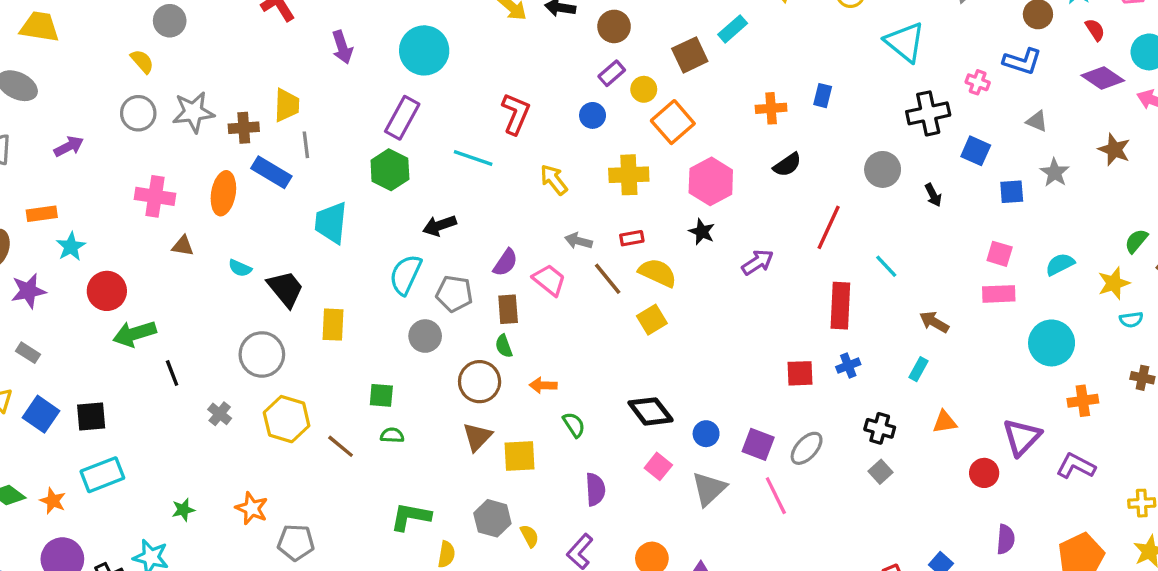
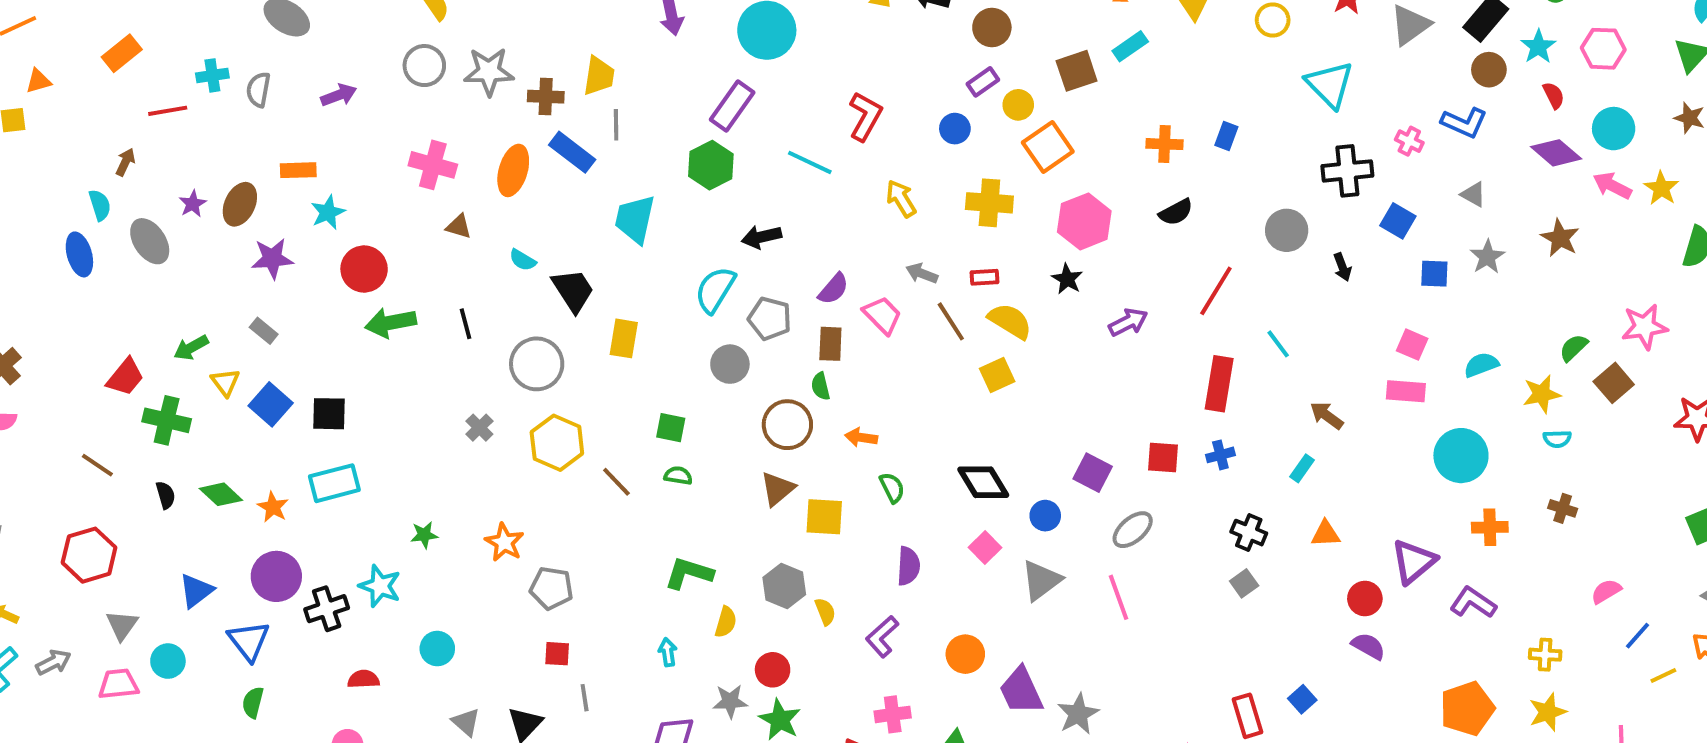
black line: (172, 373) -> (465, 324), moved
purple square: (758, 444) -> (1093, 473), moved
gray ellipse: (807, 448) -> (1133, 530), moved
purple semicircle: (1006, 539) -> (1368, 646), moved, turned -72

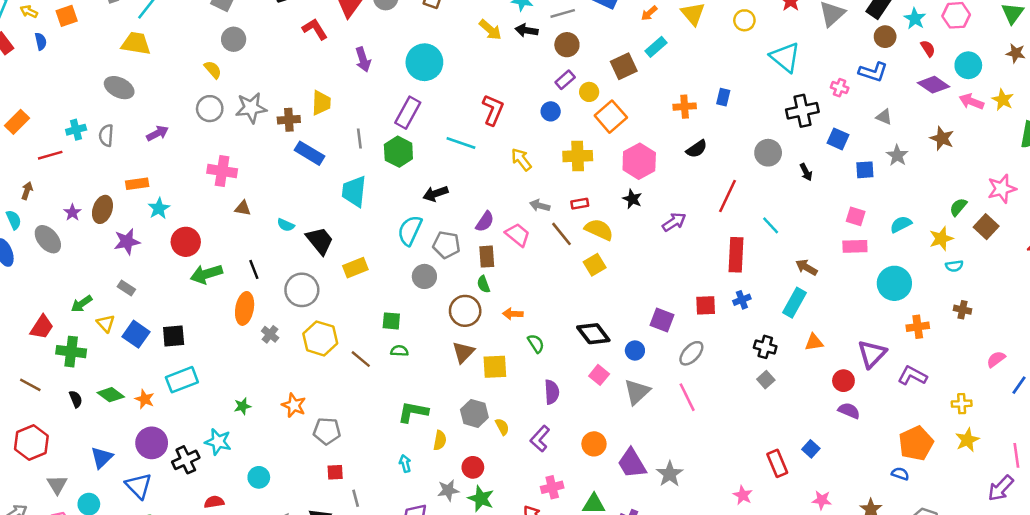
gray line: (616, 125) -> (359, 139), moved
orange ellipse: (513, 170) -> (245, 308), moved
yellow rectangle: (624, 338) -> (355, 268), turned 65
cyan rectangle: (1302, 468) -> (795, 303), size x1.6

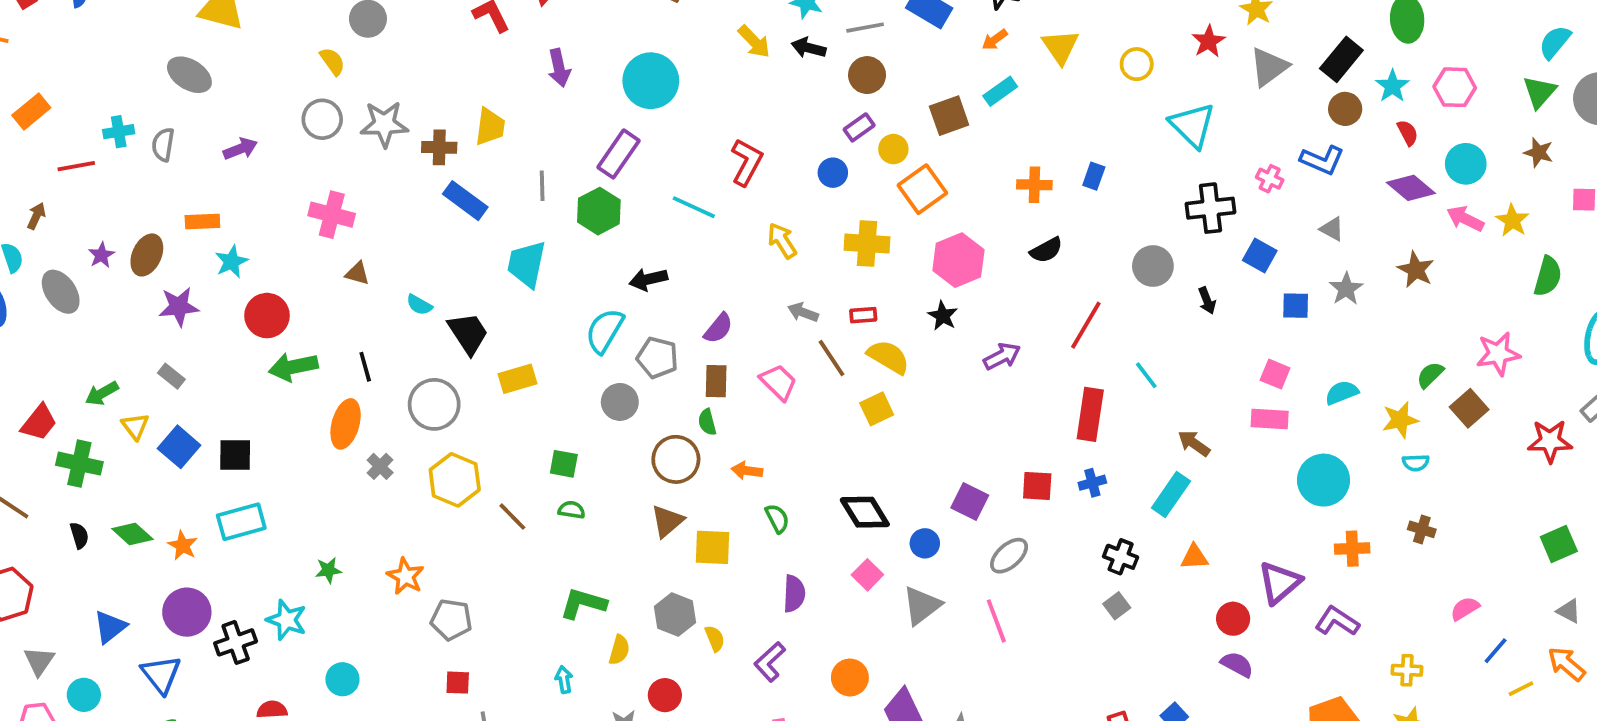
pink trapezoid: (518, 235) -> (778, 382), moved

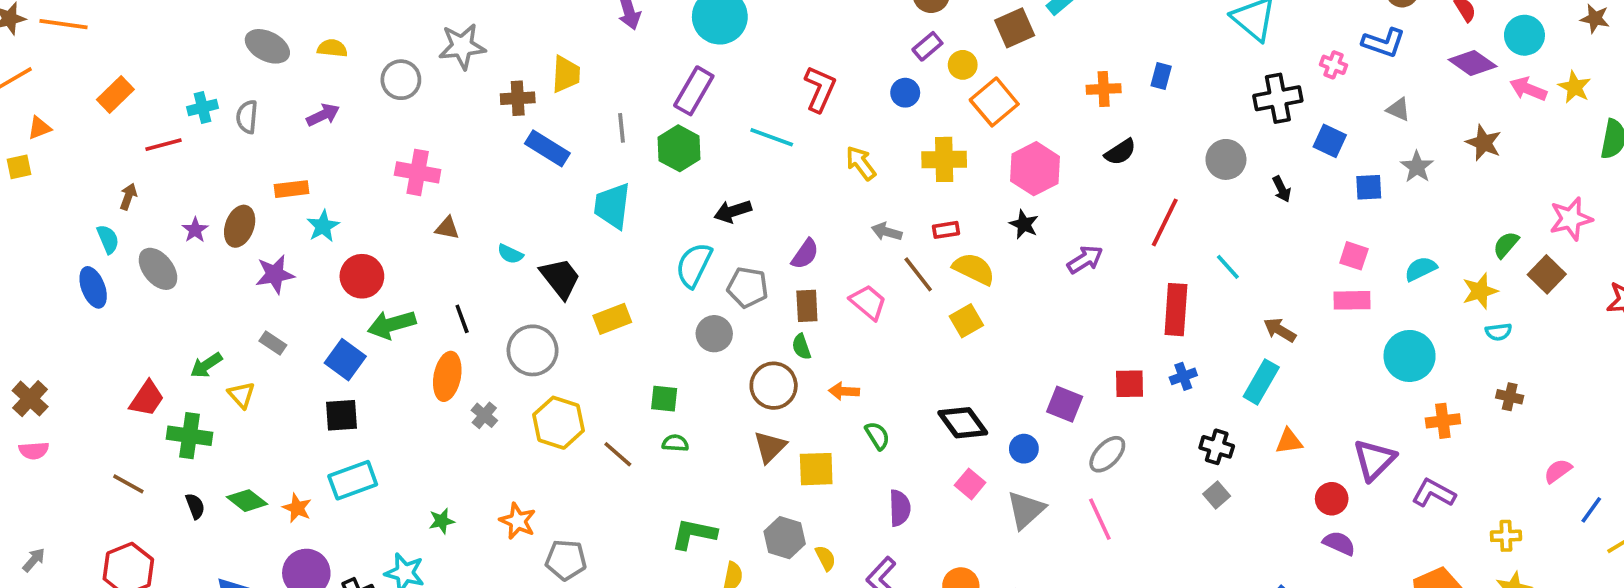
yellow semicircle: (332, 61) -> (332, 48), moved, turned -44
gray star: (384, 124) -> (462, 46), moved
blue square: (179, 447) -> (345, 360), moved

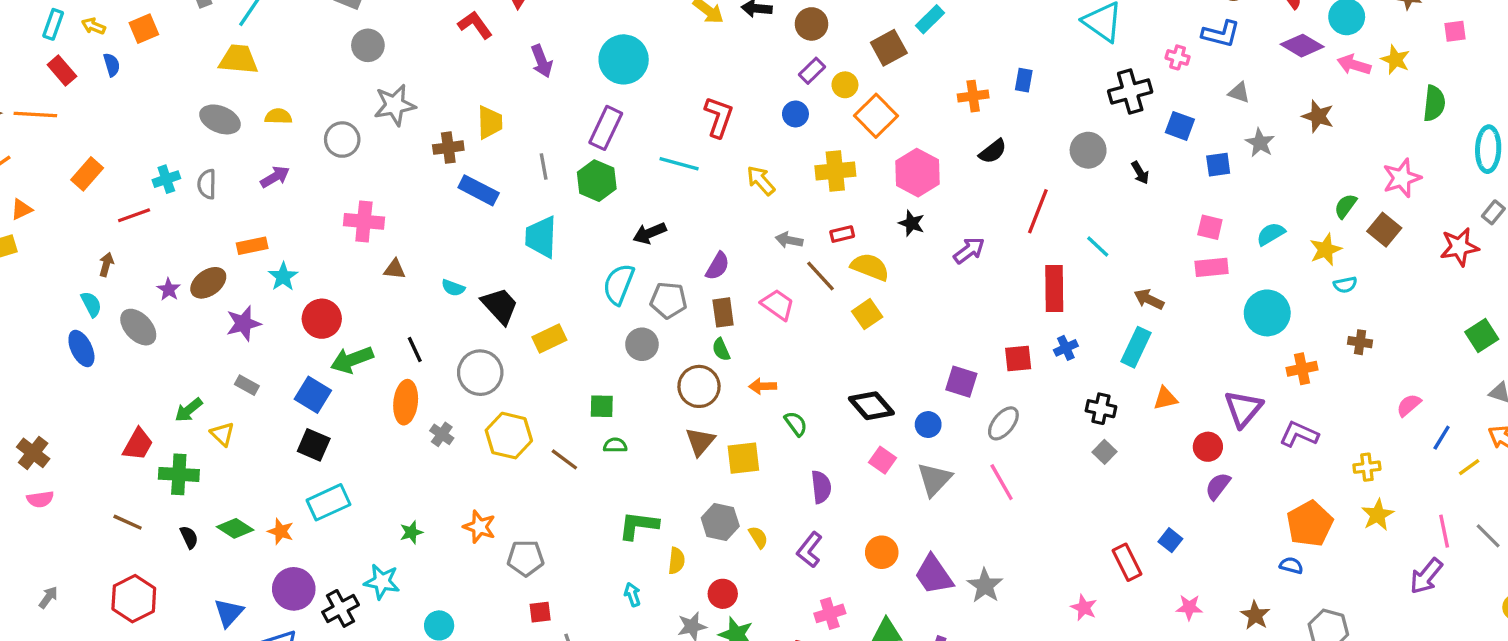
brown ellipse: (240, 226) -> (208, 283), turned 39
black square: (342, 415) -> (314, 445), turned 32
purple semicircle: (1339, 543) -> (1218, 486), turned -72

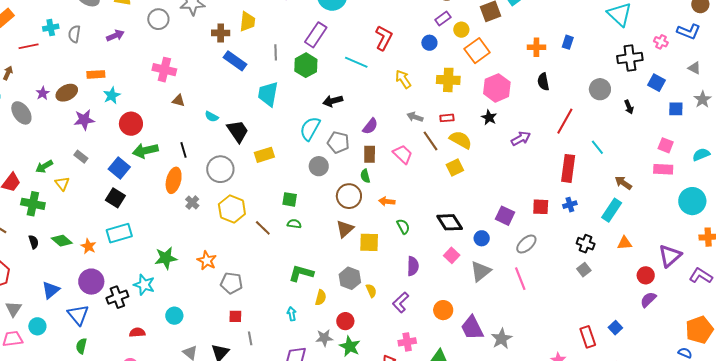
black semicircle: (993, 151) -> (543, 82), turned 108
green star: (411, 532) -> (166, 258), size x1.6

